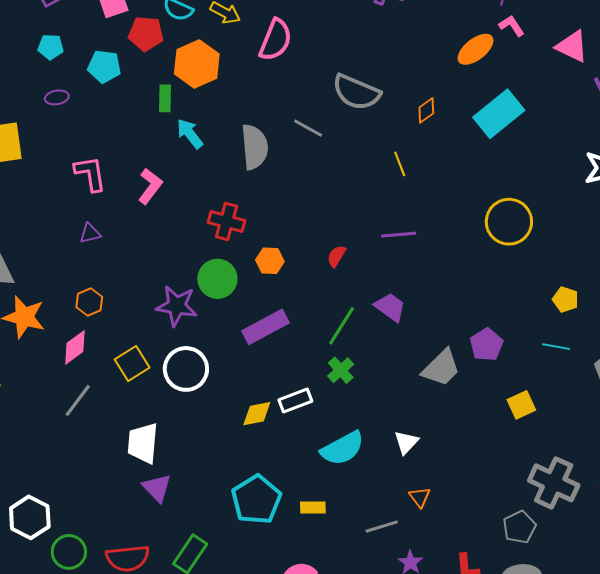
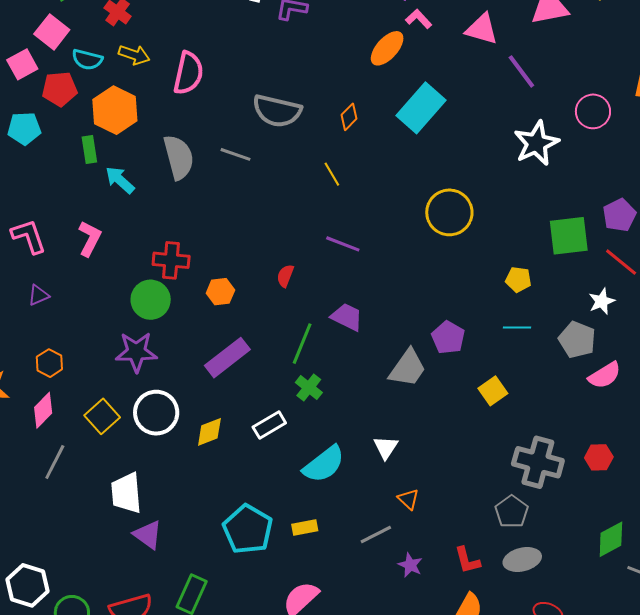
gray semicircle: (255, 147) -> (179, 157), moved
purple line: (399, 235) -> (343, 244), turned 36
green circle: (217, 279) -> (151, 300), moved
yellow diamond: (257, 414) -> (209, 432), moved

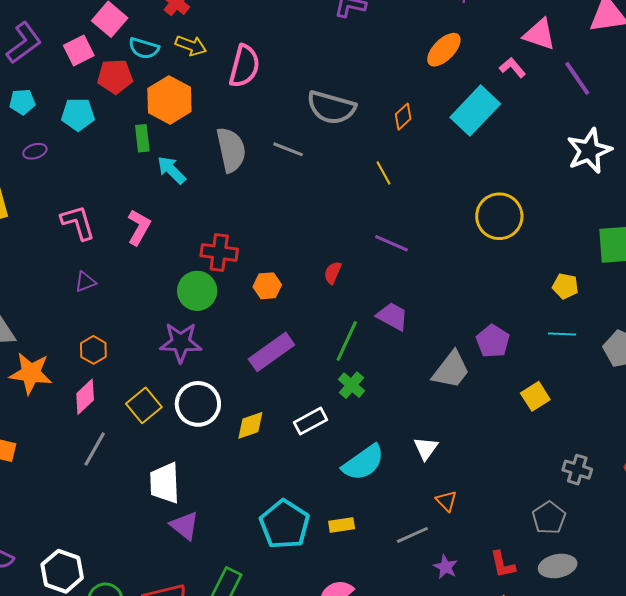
pink L-shape: (419, 19) -> (512, 68), moved
gray cross: (538, 462) -> (577, 470), size x0.6

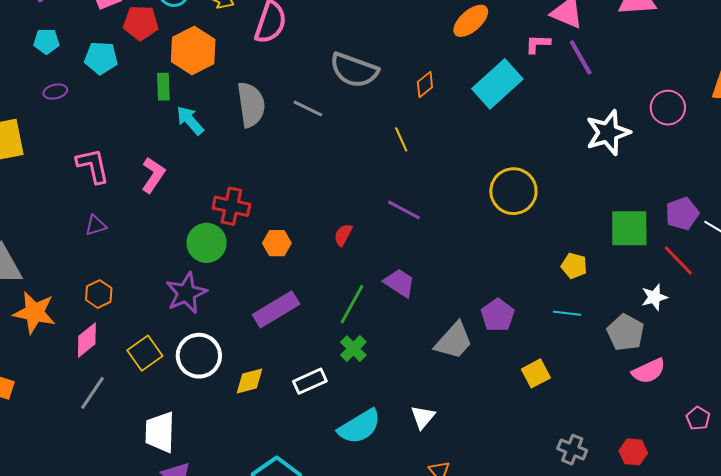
pink L-shape: (512, 68) -> (538, 44), turned -52
purple line: (577, 78) -> (581, 57), moved
purple star: (181, 342) -> (186, 293), turned -30

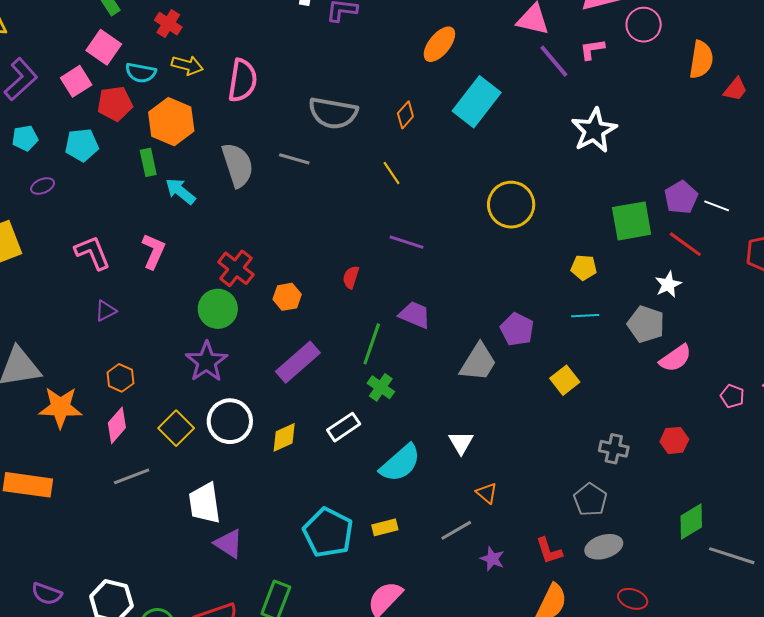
pink L-shape: (538, 44) -> (592, 49), moved
pink circle: (668, 108) -> (644, 25), moved
red cross: (231, 206) -> (236, 268), turned 36
gray line: (92, 393) -> (132, 476), turned 45

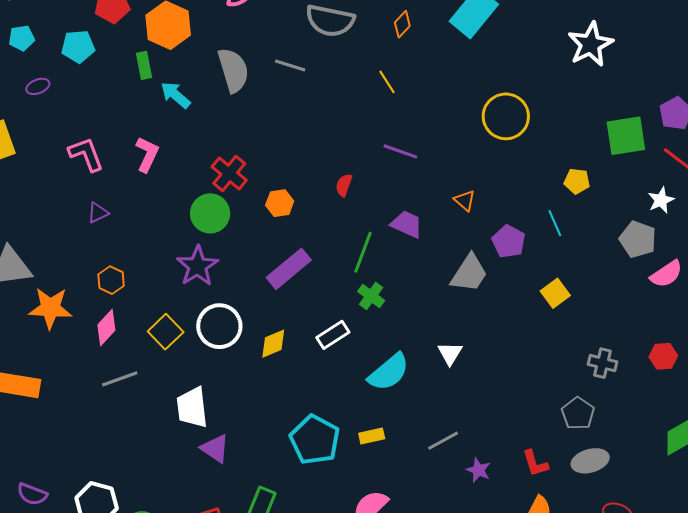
cyan line: (585, 316) -> (555, 223), moved, turned 68
orange triangle: (487, 493) -> (465, 200), moved

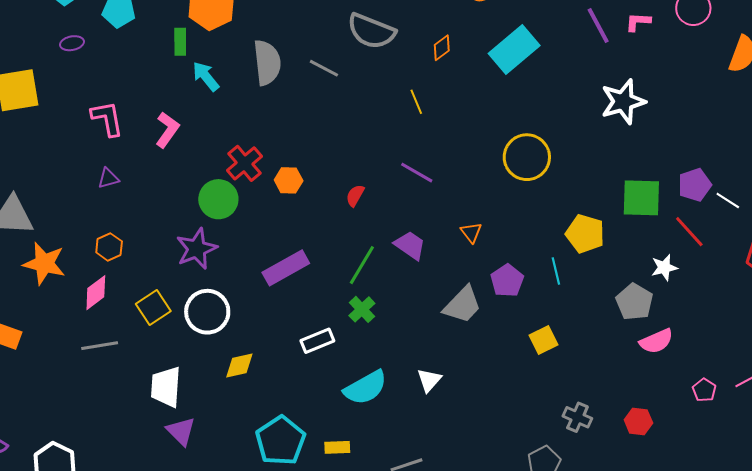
yellow pentagon: (577, 181) -> (585, 234), size x1.5
orange hexagon: (280, 203) -> (289, 180), moved
yellow diamond: (273, 344) -> (239, 366), moved

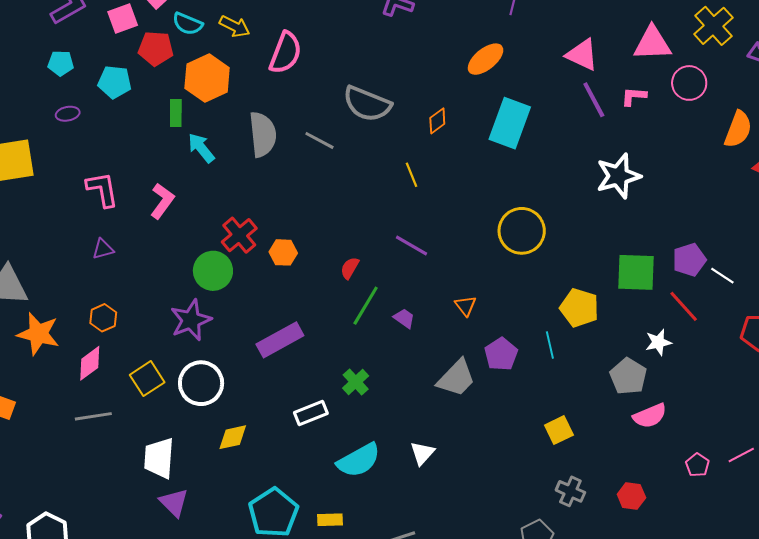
cyan rectangle: (514, 49) -> (510, 123), turned -30
purple trapezoid: (410, 245) -> (404, 318), size x0.7
green line: (362, 265) -> (366, 306), moved
yellow square: (543, 340) -> (559, 430), moved

